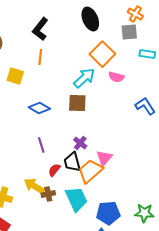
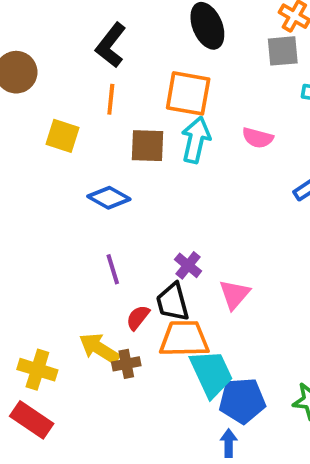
orange square: (102, 54) -> (188, 93), moved, turned -35
cyan arrow: (84, 78) -> (196, 140), turned -35
brown square: (77, 103) -> (148, 146), moved
orange trapezoid: (90, 171) -> (184, 339), moved, turned 40
cyan trapezoid: (76, 199) -> (211, 374), moved

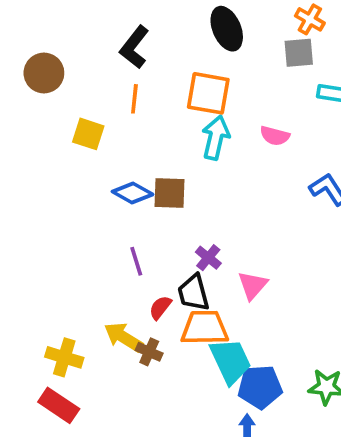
brown square: (148, 146) -> (169, 193), moved
brown cross: (126, 364) -> (149, 352), turned 35

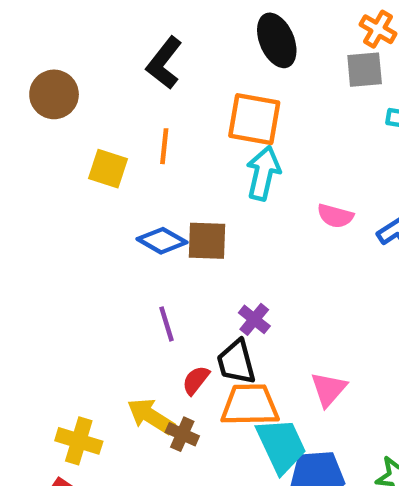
orange line: (134, 99) -> (164, 146), moved
pink semicircle: (275, 136) -> (335, 216), moved
pink triangle: (253, 285) -> (329, 389), moved

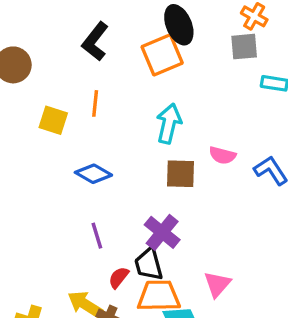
orange square: (254, 119) -> (162, 55), moved, turned -33
brown square: (207, 241) -> (181, 174), moved
purple cross: (254, 319) -> (162, 232), size x1.5

